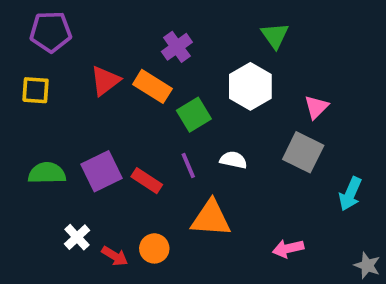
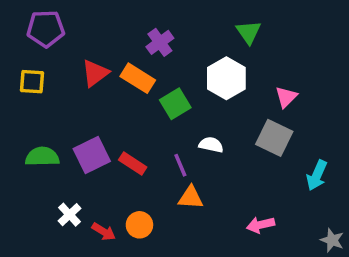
purple line: (188, 166) -> (180, 165), moved
orange triangle: (211, 218) -> (191, 198), size x0.7

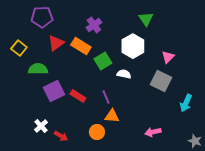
purple pentagon: (46, 29) -> (42, 17), moved
yellow square: (32, 82) -> (19, 48), turned 35
white semicircle: (211, 145) -> (124, 74), moved
green semicircle: (42, 157) -> (38, 69), moved
orange circle: (139, 225) -> (97, 132), moved

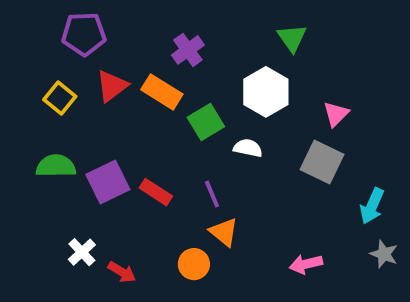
yellow square: (19, 48) -> (60, 98), moved
green semicircle: (38, 69) -> (56, 166), moved
orange triangle: (112, 116) -> (224, 232), turned 35
gray star: (195, 141) -> (384, 254), moved

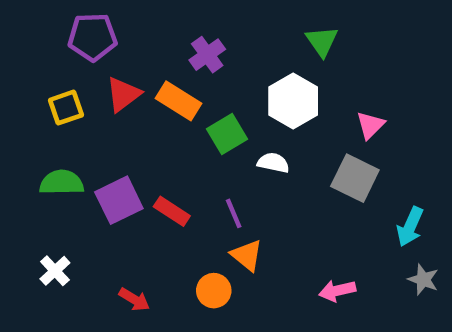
yellow square: (60, 98) -> (66, 108), turned 32
white cross: (82, 252) -> (55, 271), moved

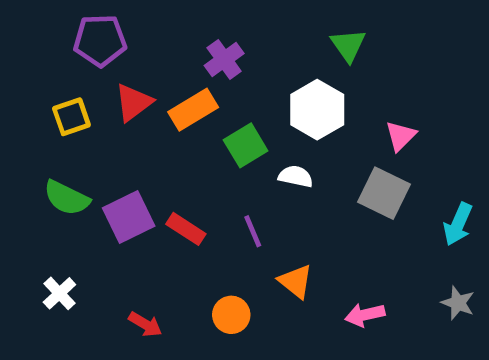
orange rectangle: (178, 101) -> (193, 110), turned -63
green semicircle: (62, 183) -> (67, 198), turned -153
cyan arrow: (410, 227) -> (458, 224), moved
orange triangle: (247, 255) -> (296, 281), moved

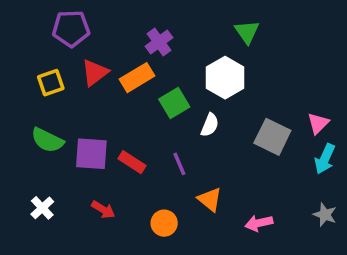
pink triangle: (401, 136) -> (318, 123), moved
white semicircle: (296, 176) -> (210, 125), turned 100
purple square: (129, 217) -> (91, 154), turned 30
red arrow: (145, 324) -> (103, 210), moved

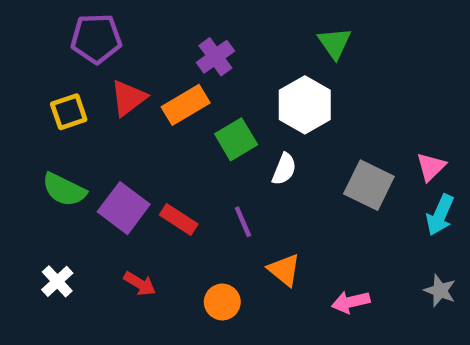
purple square: (91, 154) -> (124, 208), turned 33

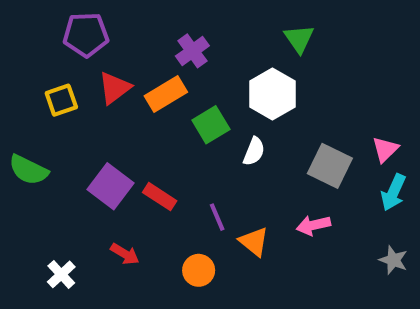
green semicircle: (64, 190) -> (28, 170), moved
purple line: (243, 222) -> (217, 217), moved
white cross: (57, 281) -> (61, 274), moved
pink arrow: (351, 302) -> (313, 225), moved

